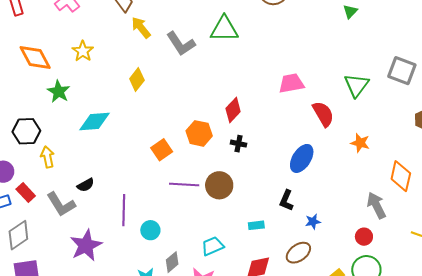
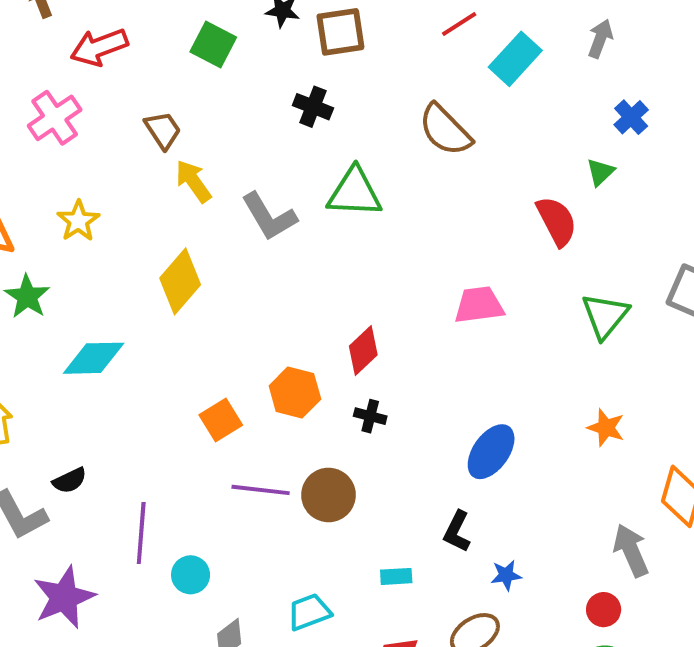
yellow diamond: (137, 79) -> (180, 281), size x1.4
red semicircle: (323, 114) -> (557, 221), moved

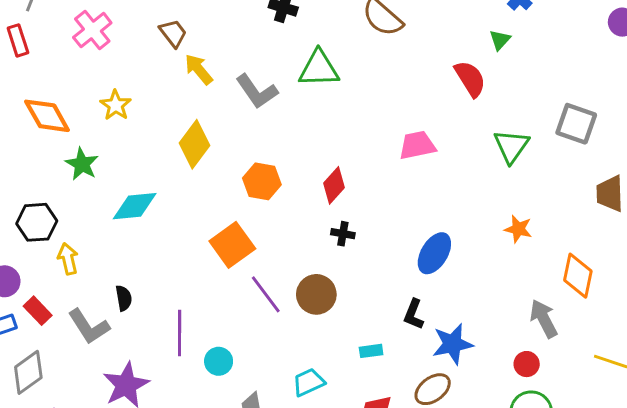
orange hexagon: (295, 393) -> (262, 181), moved
orange square: (221, 420) -> (232, 245), size x1.4
black semicircle: (70, 480) -> (124, 298), turned -70
purple line: (261, 490) -> (266, 294), turned 51
blue star: (506, 575) -> (452, 344), size x1.8

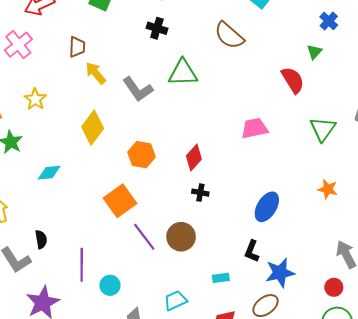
brown trapezoid: (173, 33) -> (77, 47), turned 40
cyan diamond: (135, 206) -> (49, 173), size x0.7

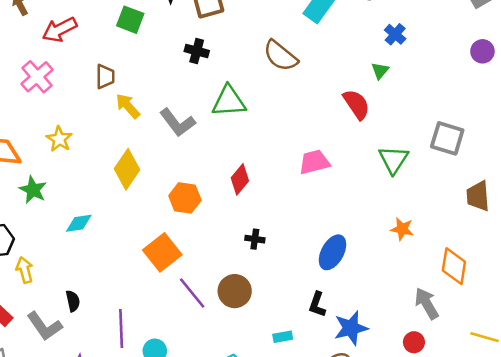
red diamond: (194, 158) -> (240, 179), moved

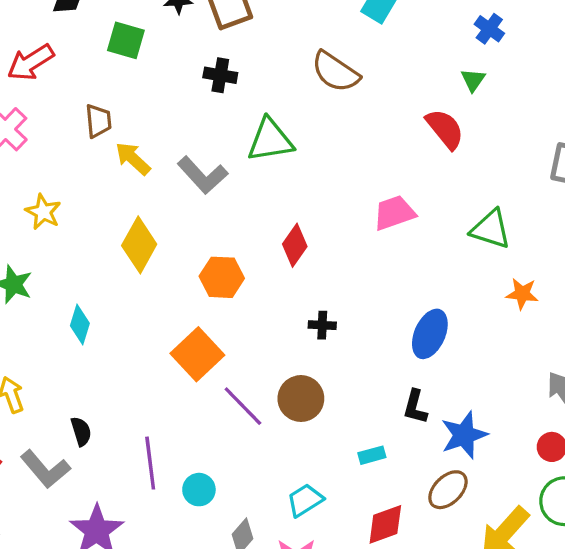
green triangle: (393, 160) -> (491, 229), moved, turned -40
cyan diamond: (79, 223) -> (80, 325), turned -60

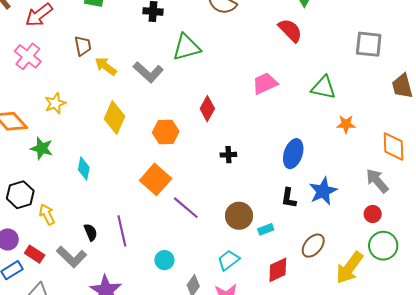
yellow star: (43, 212) -> (55, 103), turned 30
brown circle: (301, 399) -> (239, 216), moved
blue star: (464, 435) -> (323, 191), moved
purple line: (150, 463) -> (122, 231), moved

